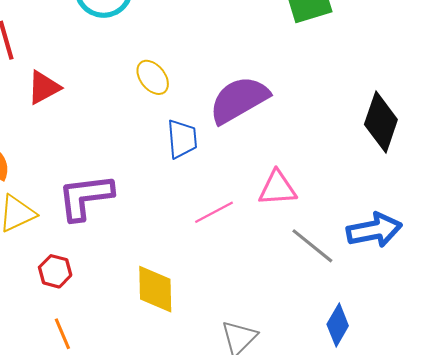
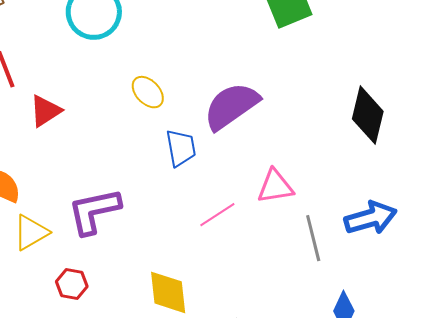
gray line: (312, 246) -> (313, 238), turned 42

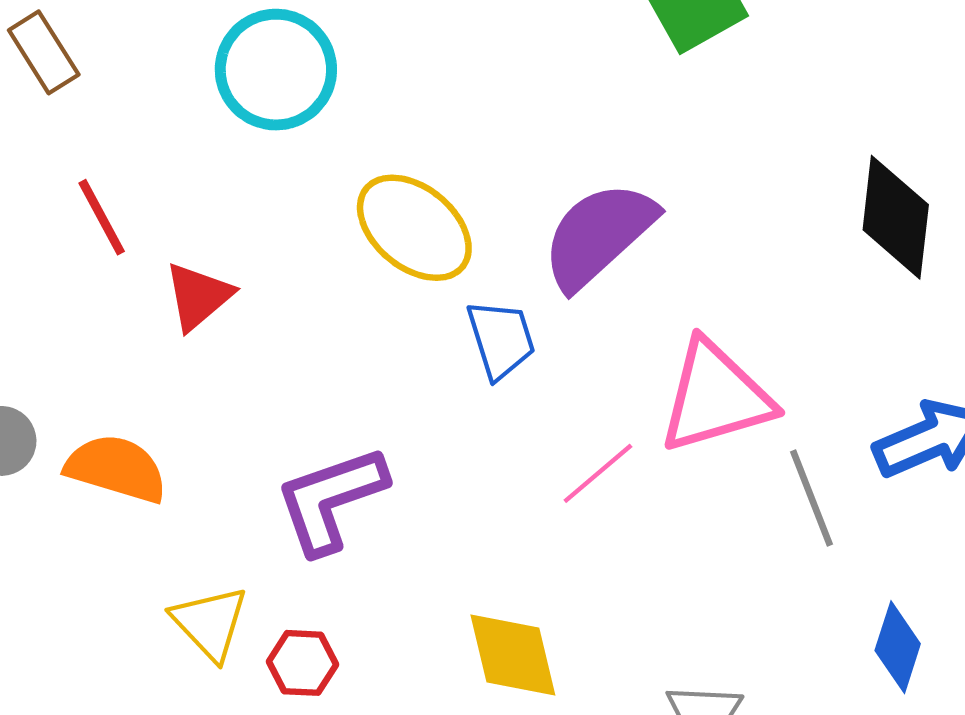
yellow ellipse: (148, 92) -> (414, 228), size x1.6
pink triangle: (275, 186) -> (716, 397), size x1.5
yellow triangle: (31, 232) -> (210, 623), moved, turned -36

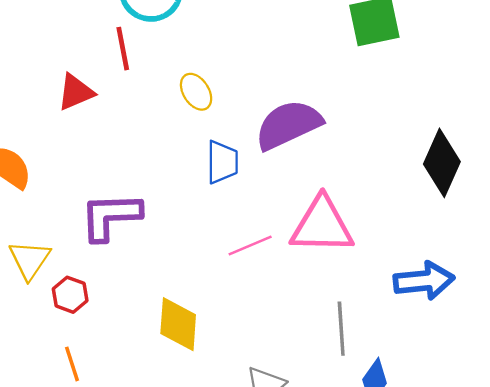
red line: (102, 217) -> (123, 49), moved
yellow ellipse: (414, 228) -> (196, 92), size x0.6
gray line: (812, 498) -> (341, 329), moved

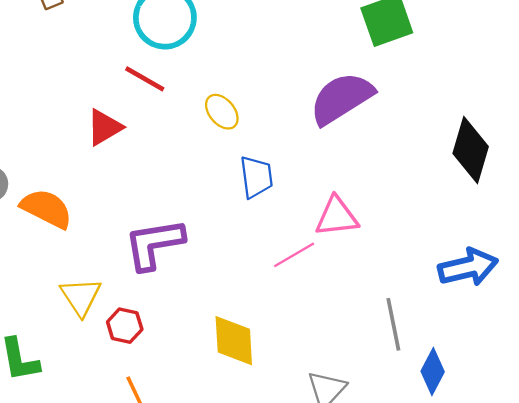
red line: (123, 49) -> (145, 79), turned -42
purple semicircle: (288, 125) -> (341, 98), moved
pink triangle: (322, 225) -> (337, 217), moved, size x0.7

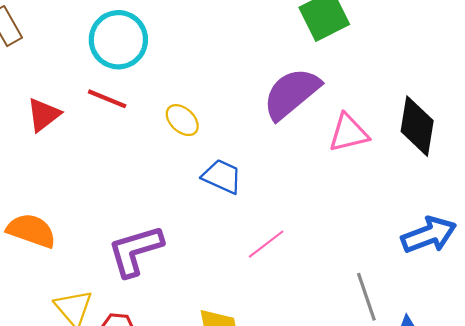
red triangle: (104, 127) -> (44, 115), moved
blue trapezoid: (256, 177) -> (222, 176), turned -51
pink triangle: (337, 217) -> (348, 133), moved

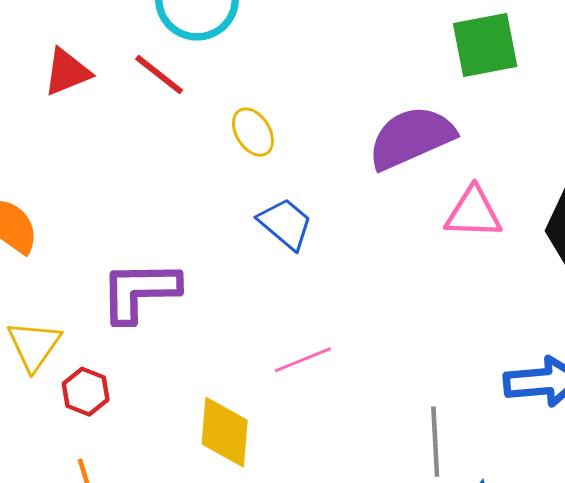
pink line: (266, 244) -> (303, 360), moved

